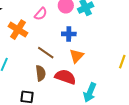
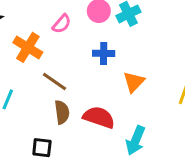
brown line: (46, 53) -> (54, 82), moved
orange triangle: (77, 56) -> (134, 82), moved

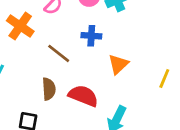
brown line: (54, 82) -> (59, 53), moved

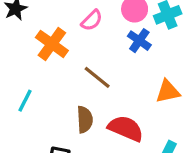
blue cross: (91, 36) -> (139, 41), moved, turned 30
orange triangle: (118, 64) -> (168, 91), turned 30

